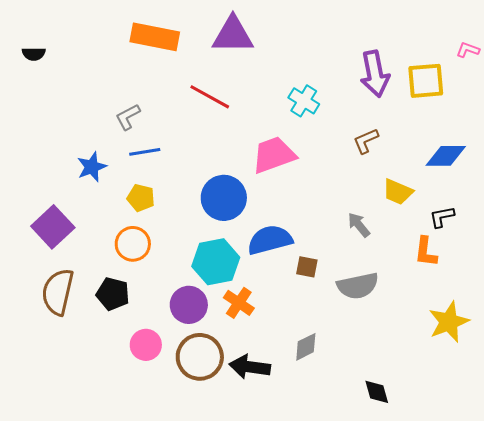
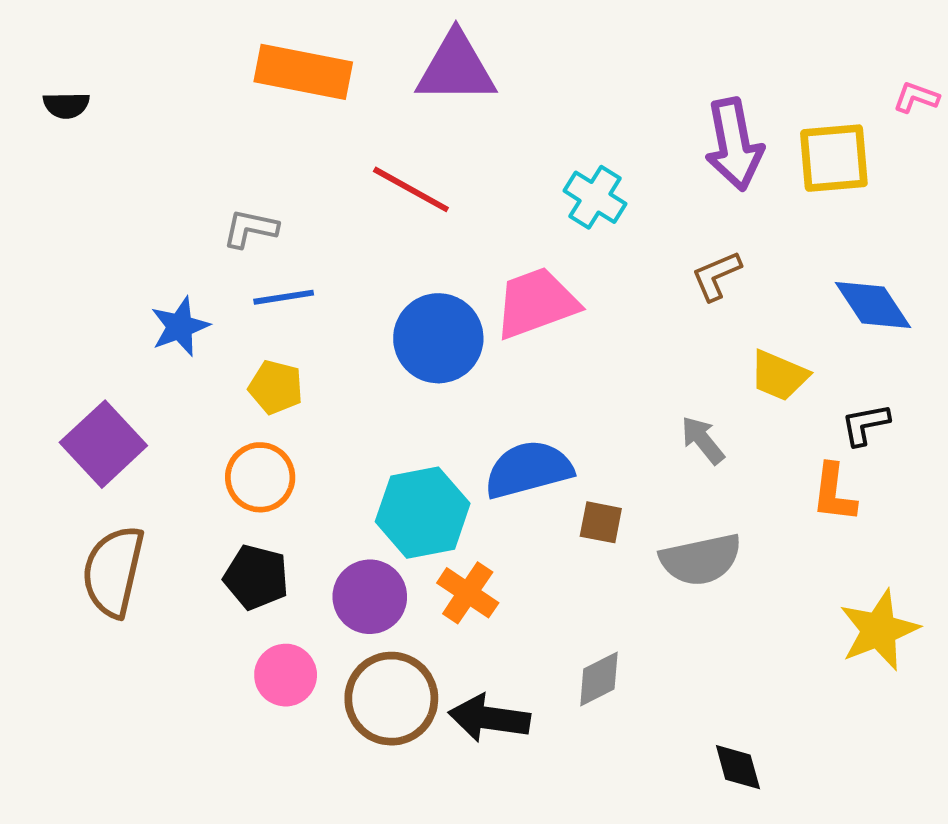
gray L-shape: (128, 117) -> (250, 229), turned 40
blue diamond: (446, 156) -> (873, 305), turned 57
blue circle: (224, 198) -> (438, 338), moved
black pentagon: (113, 294) -> (256, 577), moved

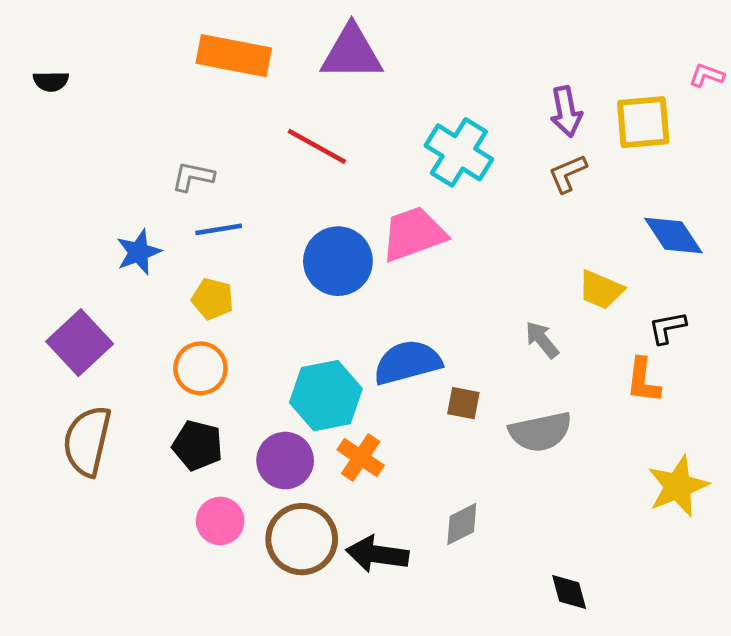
purple arrow: (734, 144) -> (566, 112), size x0.7
cyan cross: (595, 197) -> (459, 152), size x1.4
brown L-shape: (716, 276) -> (568, 173), moved

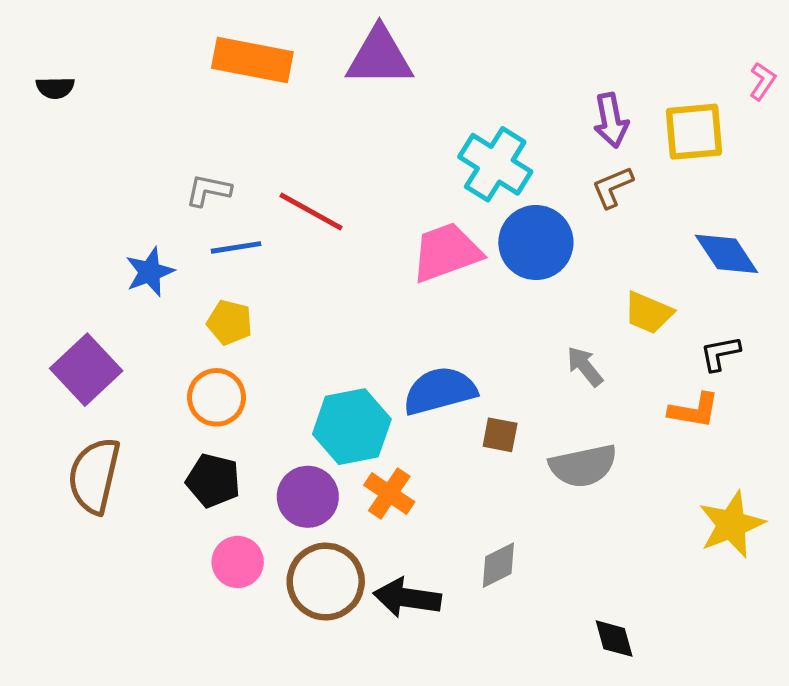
pink L-shape: (707, 75) -> (762, 81), turned 104
red line: (317, 146) -> (311, 212), moved
blue circle: (338, 261) -> (536, 243), moved
orange L-shape: (643, 380) -> (694, 410), turned -87

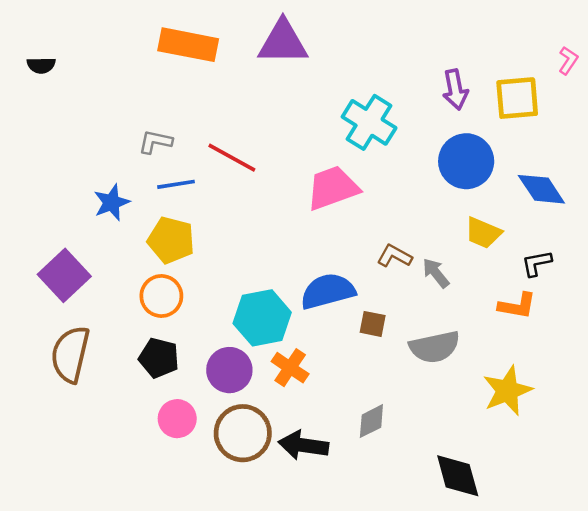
brown L-shape: (613, 187) -> (395, 256), moved, turned 52
blue circle: (536, 243) -> (466, 161), moved
yellow pentagon: (230, 322) -> (171, 240), size x1.4
yellow star: (731, 524) -> (507, 391), moved
black diamond: (614, 639) -> (458, 476), size x1.5

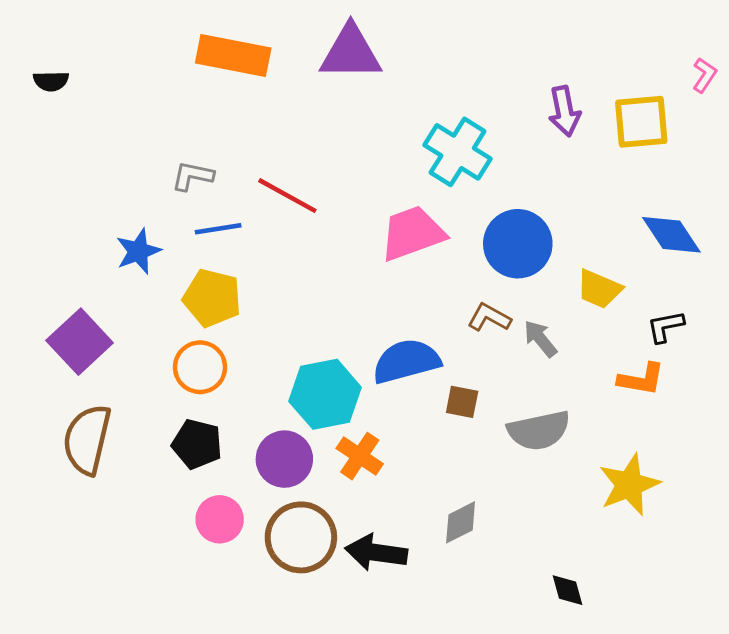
blue circle: (466, 161) -> (518, 244), moved
black diamond: (458, 476) -> (567, 590), size x0.6

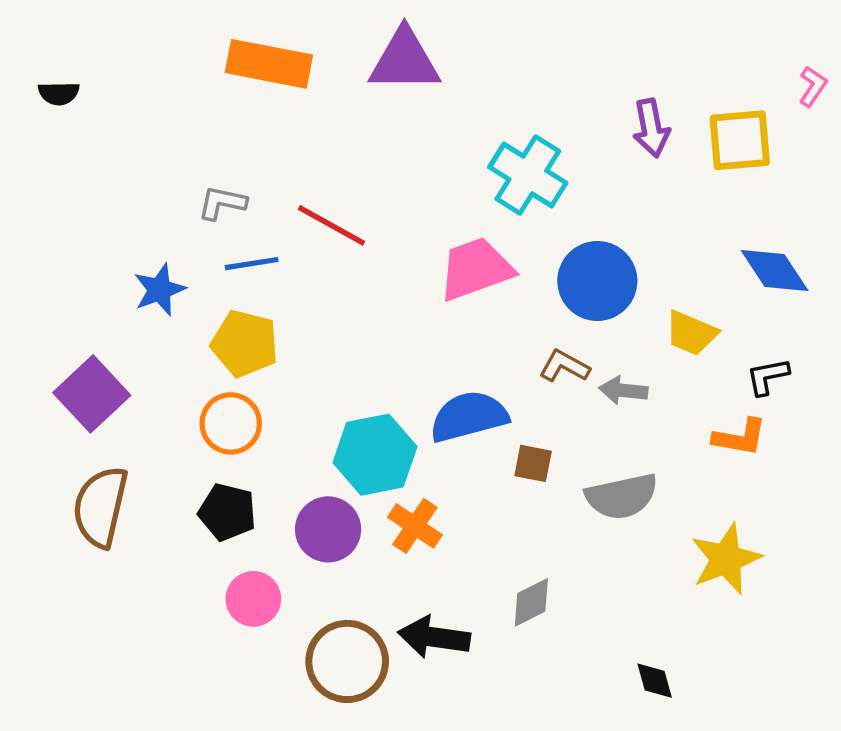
gray arrow: (540, 339) -> (623, 390), turned -45
brown circle: (301, 537) -> (347, 661), moved

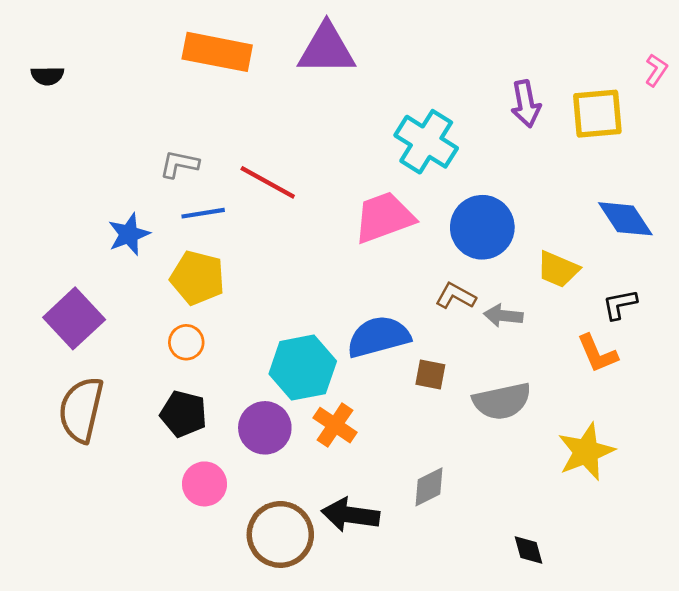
orange circle: (231, 423) -> (186, 342), size x0.7
orange L-shape: (740, 437) -> (597, 354), turned 57

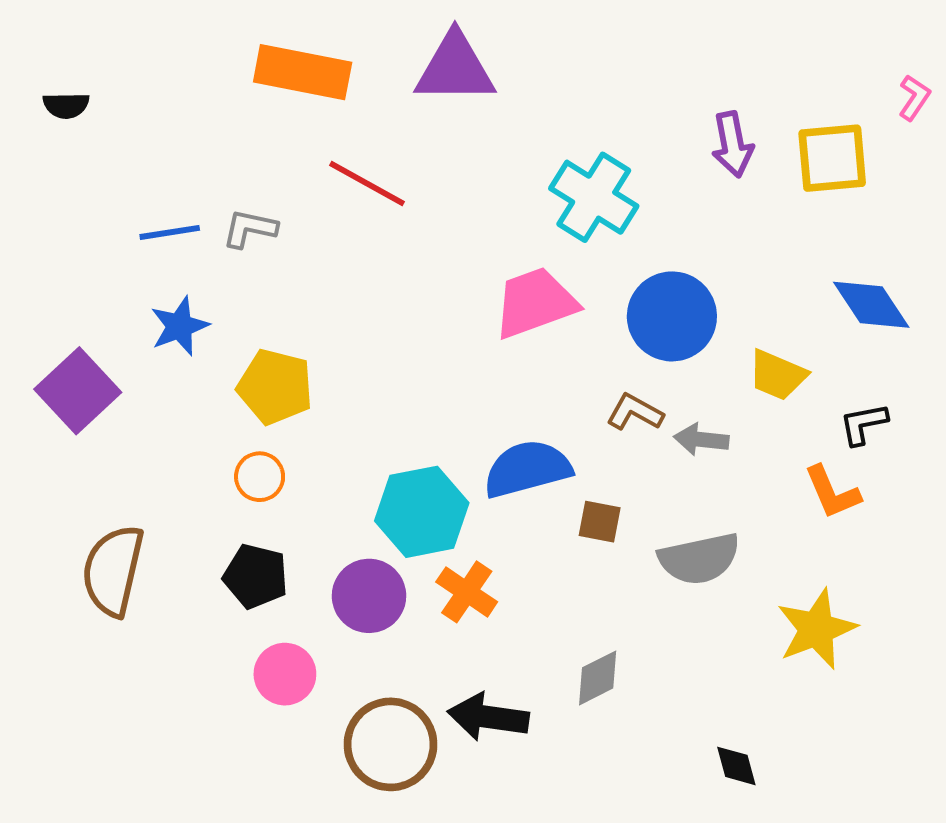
red line: (268, 182) -> (367, 184), moved
blue line: (203, 213) -> (170, 232), moved
purple square: (74, 318) -> (78, 391), moved

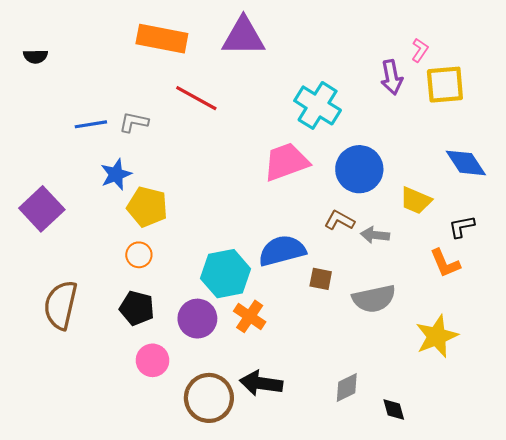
pink L-shape: (914, 98) -> (420, 50), moved
blue star: (179, 326) -> (116, 174), moved
gray diamond: (598, 678) -> (347, 387), moved

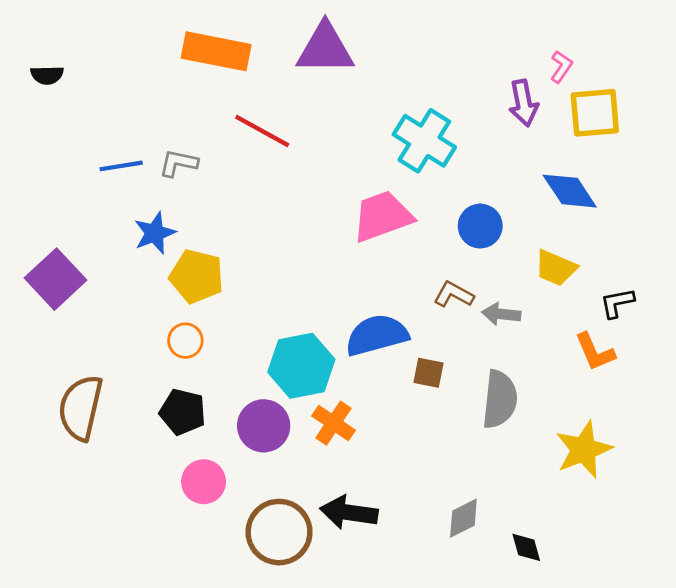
blue diamond: (466, 163) -> (570, 191), moved
blue circle: (359, 169) -> (480, 226), size x0.7
gray semicircle: (374, 299) -> (500, 399), turned -72

